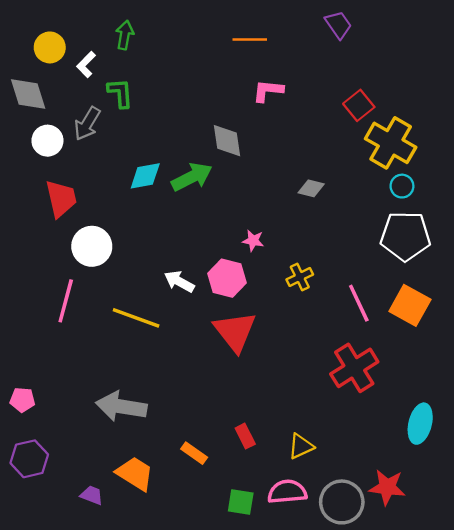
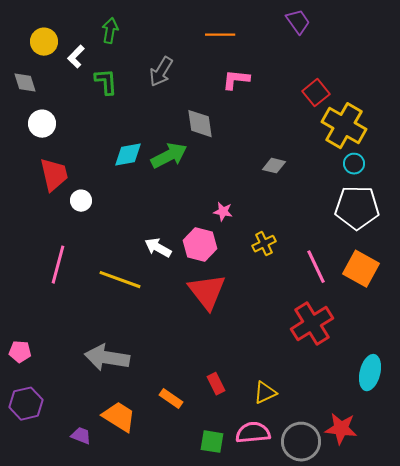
gray diamond: (28, 94) -> (25, 83), size x0.7
gray arrow: (87, 124) -> (161, 72), moved
white circle: (92, 246) -> (81, 201), moved, size x0.6

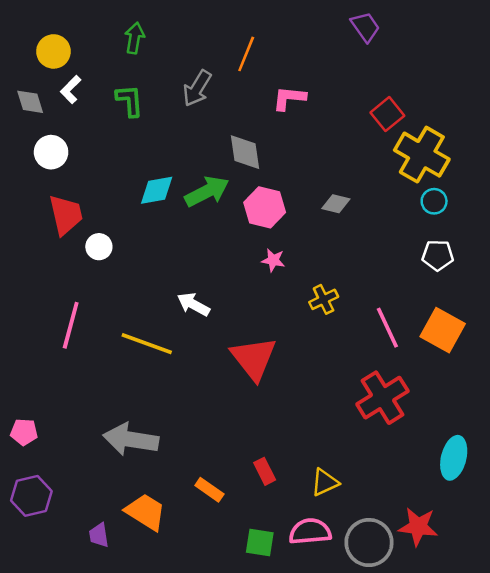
orange line: (220, 35) -> (246, 54), moved, turned -68
white L-shape: (76, 57) -> (71, 90), moved
white pentagon: (357, 208) -> (438, 255), size x0.6
pink hexagon: (200, 245) -> (265, 207), moved
purple trapezoid: (81, 436) -> (99, 535), turned -120

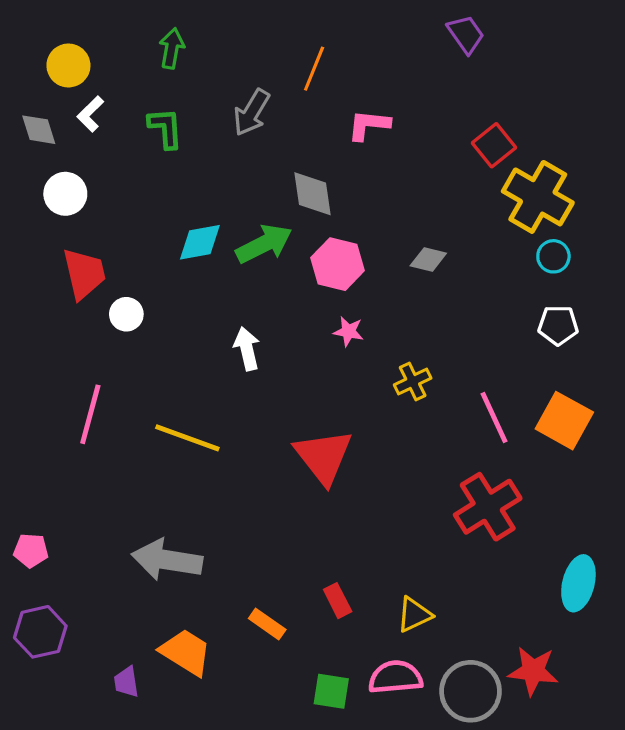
white arrow: (193, 304) -> (247, 349), moved, turned 48

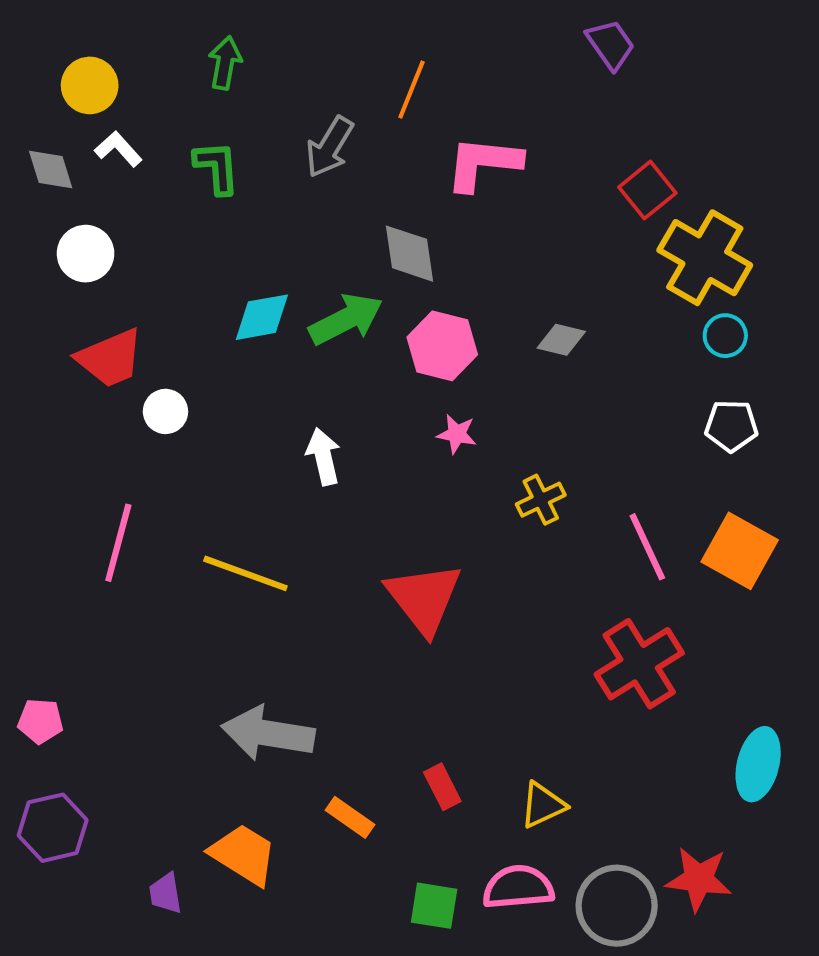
white L-shape: (90, 114) -> (118, 149), turned 93
pink L-shape: (369, 125) -> (483, 163), size x1.4
red trapezoid: (84, 274) -> (110, 358), turned 80
gray arrow: (167, 560) -> (268, 733), moved

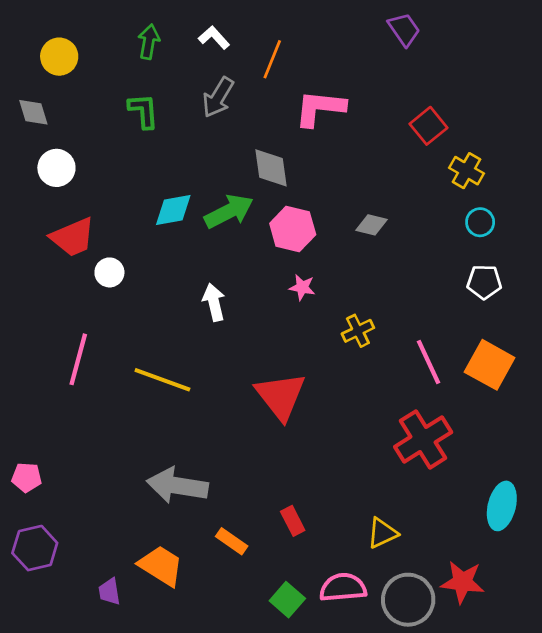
white L-shape: (118, 149) -> (214, 38), moved
yellow cross: (705, 258) -> (467, 171), size x0.6
yellow triangle: (543, 805) -> (382, 533), moved
green square: (434, 906) -> (287, 600), turned 32

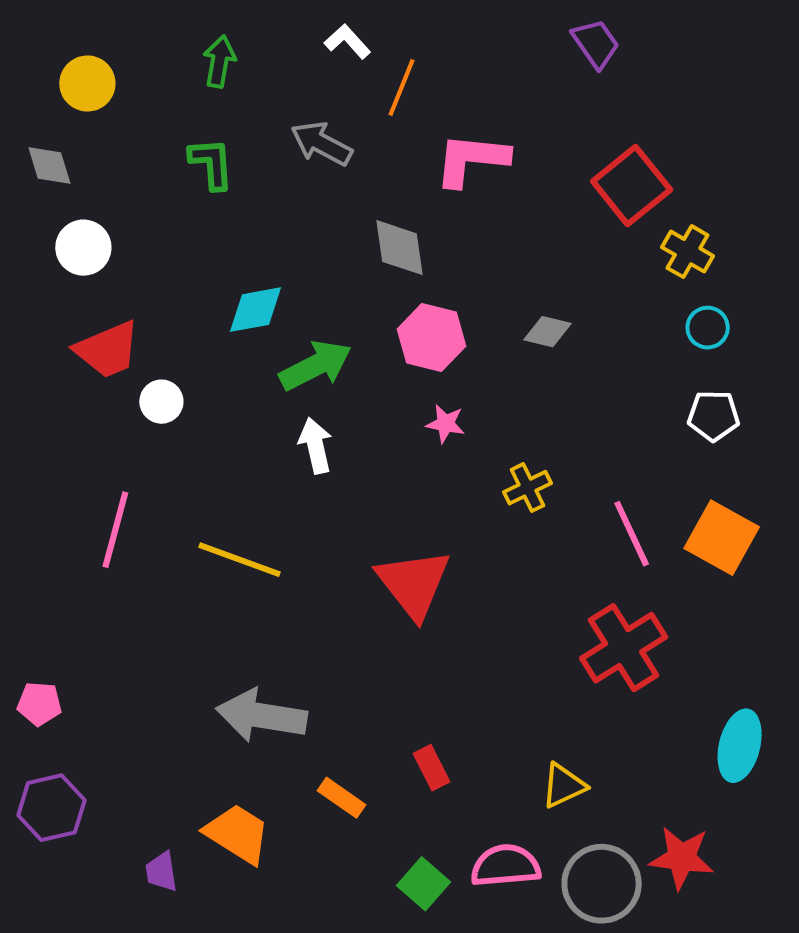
white L-shape: (214, 38) -> (347, 41), moved
gray arrow: (218, 97) -> (321, 144), turned 87
red square: (428, 126) -> (632, 186), size x1.4
green arrow: (229, 211) -> (315, 366), moved

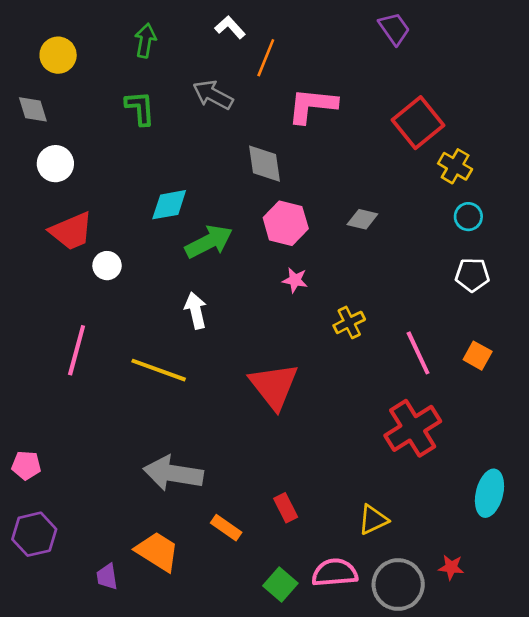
white arrow: (315, 446) -> (196, 311), moved
orange square: (722, 538) -> (478, 356), size x0.6
red star: (682, 858) -> (451, 567), size x0.6

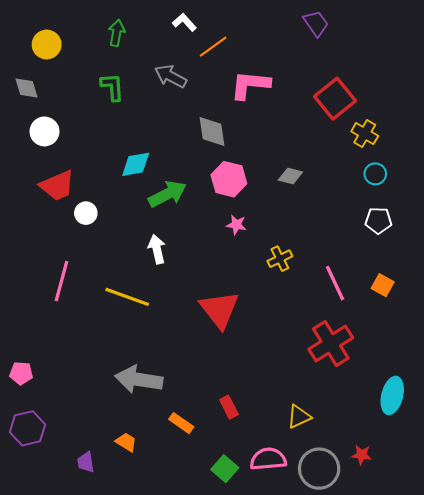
orange line: (266, 58) -> (213, 47), turned 32
orange trapezoid: (157, 551) -> (126, 442), size x0.6

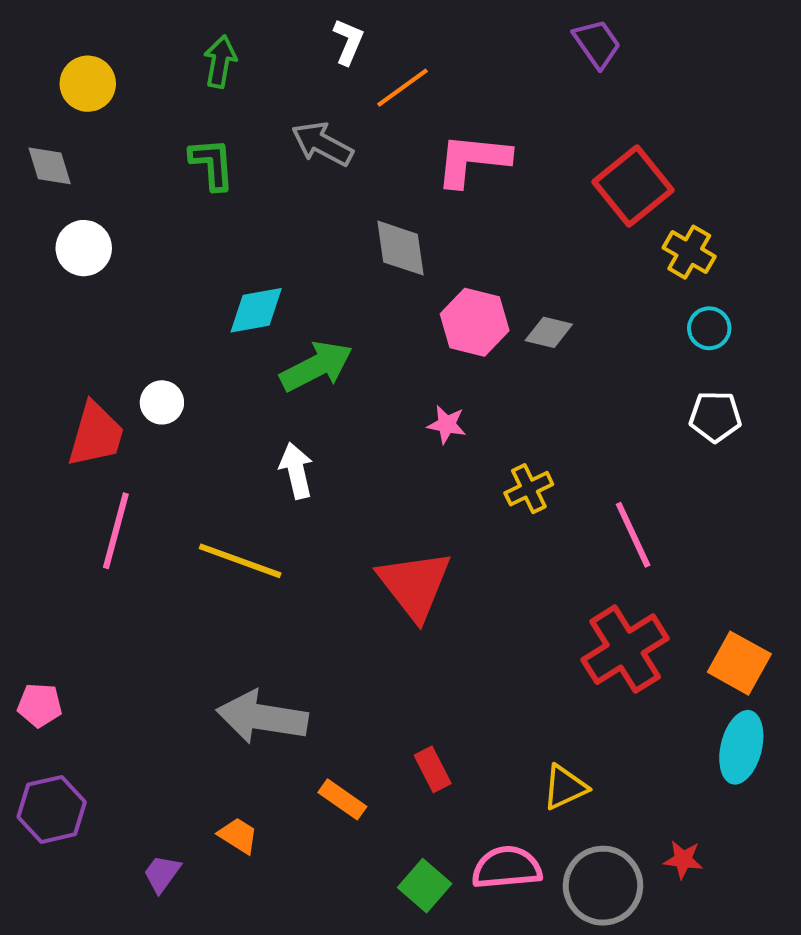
white L-shape: (184, 22) -> (348, 42), turned 65
pink hexagon: (229, 179) -> (475, 322), moved
red trapezoid: (57, 186) -> (96, 435), moved, turned -51
orange square: (383, 285) -> (739, 663), moved, size x1.4
purple trapezoid: (86, 462) -> (162, 874), turned 45

